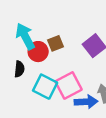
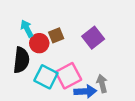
cyan arrow: (25, 36) -> (27, 29), size x0.7
black semicircle: (19, 69) -> (21, 60), size x1.6

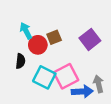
black semicircle: (21, 60) -> (20, 61), size x0.6

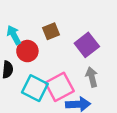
brown square: (54, 37) -> (51, 31), moved
gray arrow: (99, 84) -> (92, 77), moved

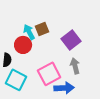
cyan arrow: (14, 35) -> (29, 32), moved
cyan square: (35, 88) -> (16, 80), moved

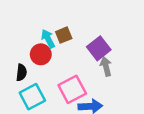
gray arrow: (75, 66) -> (106, 66), moved
cyan square: (16, 80) -> (32, 97), turned 35

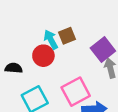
black semicircle: (21, 72) -> (14, 68), moved, turned -91

